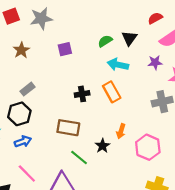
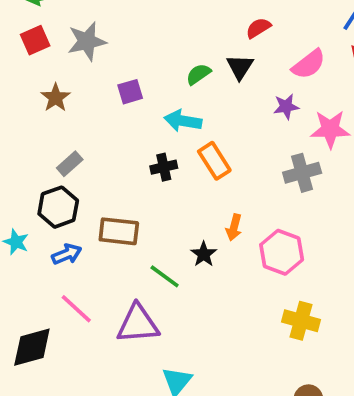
red semicircle: (155, 18) -> (258, 28), moved
cyan arrow: (118, 65) -> (183, 121), moved
brown rectangle: (68, 128) -> (119, 231), moved

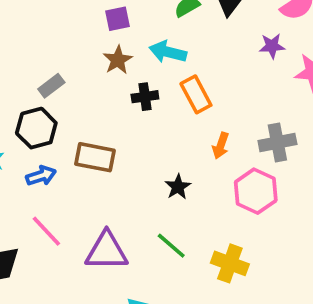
brown star: (56, 98) -> (118, 60), moved
gray cross: (302, 173) -> (277, 142), moved
orange arrow: (234, 227) -> (221, 146), moved
green line: (165, 276) -> (171, 246), moved
yellow cross: (301, 321) -> (230, 263), moved

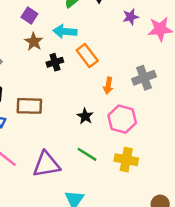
purple square: (117, 19) -> (29, 15), turned -35
pink hexagon: (256, 191) -> (122, 119), moved

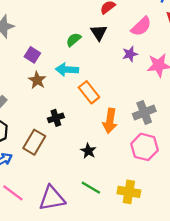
black cross: (55, 62) -> (56, 118), moved
orange arrow: (108, 86) -> (110, 121), size x1.5
brown rectangle: (29, 106) -> (34, 142), turned -60
pink hexagon: (122, 119) -> (145, 147), moved

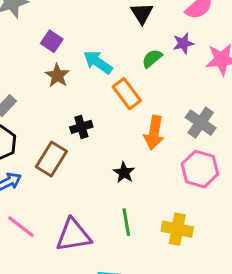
green semicircle: (74, 40) -> (152, 58), moved
cyan arrow: (67, 70) -> (98, 62), turned 30
gray cross: (144, 113) -> (201, 123), turned -35
green line: (91, 188) -> (126, 222), turned 48

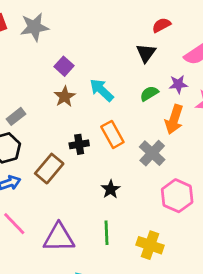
orange rectangle: (127, 94) -> (112, 134), moved
gray cross: (201, 123) -> (152, 153), moved
orange arrow: (154, 133) -> (174, 119), moved

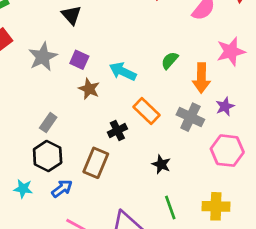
gray star: (34, 27) -> (43, 57), moved
black triangle: (146, 53) -> (71, 15), moved
purple star: (178, 84) -> (225, 106), moved

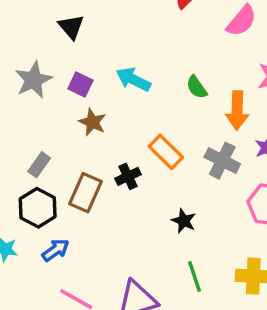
green semicircle: (170, 60) -> (197, 87), turned -78
cyan arrow: (123, 71) -> (133, 79), moved
brown rectangle: (96, 163) -> (86, 193), moved

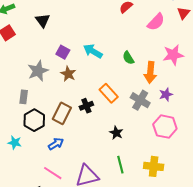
black triangle: (71, 27) -> (43, 20), moved
gray star: (33, 80) -> (38, 71), moved
gray rectangle: (39, 165) -> (24, 97), moved, turned -32
blue arrow: (56, 250) -> (56, 144), moved

